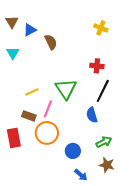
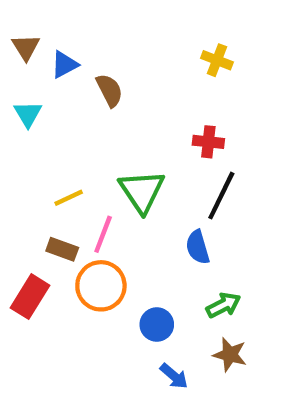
red rectangle: (14, 138) -> (30, 297), turned 42

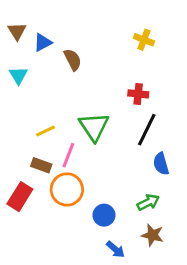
blue semicircle: (198, 247) -> (161, 164), moved

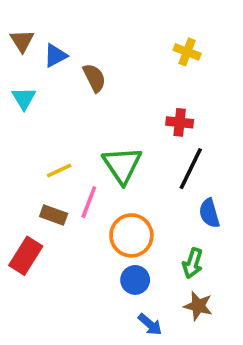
orange circle: (67, 189) -> (131, 235), moved
green arrow: (148, 202) -> (193, 263), turned 135

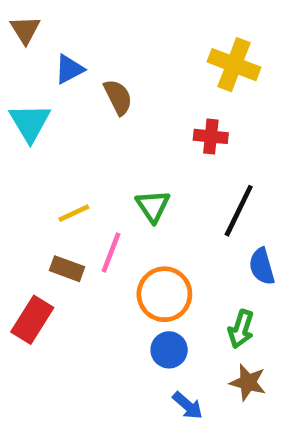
brown triangle: (22, 41) -> (25, 30), moved
yellow cross: (187, 52) -> (234, 65), size x1.5
cyan triangle: (24, 98) -> (30, 123), size x1.4
red cross: (180, 122) -> (211, 136), moved
green triangle: (122, 165) -> (153, 206), size x0.7

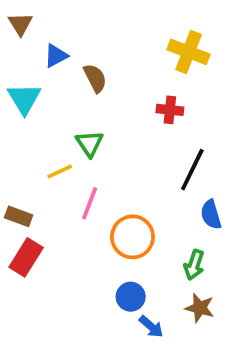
green triangle: (153, 206) -> (90, 144), moved
brown rectangle: (67, 269) -> (19, 216), moved
blue circle: (169, 350) -> (131, 297), moved

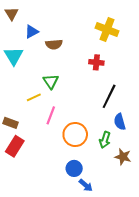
brown semicircle: (95, 78) -> (54, 44), turned 112
green arrow: (194, 265) -> (105, 140), moved
brown star: (200, 308) -> (123, 157), moved

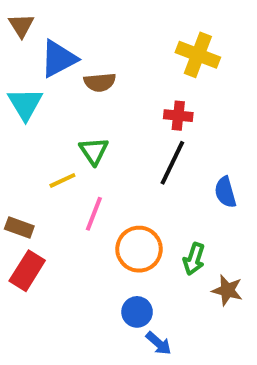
blue triangle: (32, 32) -> (59, 59), size x1.5
black line: (109, 96) -> (172, 163), moved
blue semicircle: (120, 122) -> (225, 192), moved

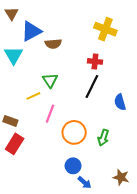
brown star: (227, 290) -> (121, 177), moved

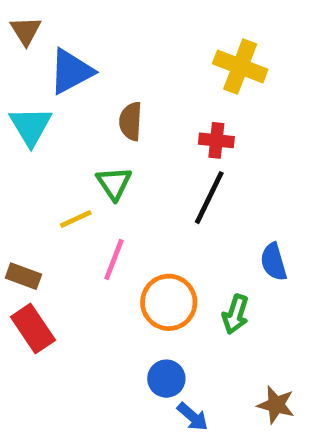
brown semicircle: (53, 44) -> (131, 121), moved, turned 98
blue semicircle: (120, 102) -> (274, 262), moved
red rectangle: (15, 144) -> (33, 329), turned -66

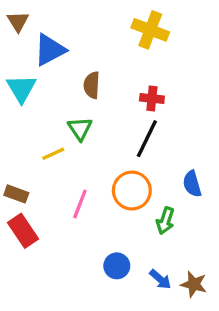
yellow cross: (240, 67) -> (150, 30), moved
pink line: (114, 259) -> (80, 204), moved
orange circle: (169, 302) -> (132, 191), moved
blue arrow: (193, 417) -> (160, 279), moved

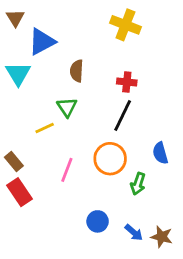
brown rectangle: (16, 194) -> (14, 161), turned 30

